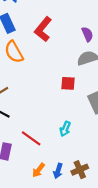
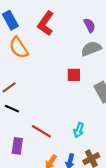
cyan arrow: (65, 129) -> (79, 130), moved

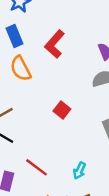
red square: (74, 75) -> (62, 110), moved, turned 32

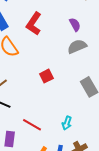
red square: (62, 110) -> (46, 76), turned 32

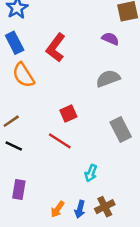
purple semicircle: (75, 25) -> (110, 39), moved, turned -40
red line: (32, 125) -> (60, 141), moved

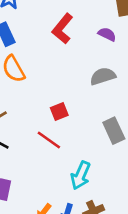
red L-shape: (56, 48) -> (62, 29), moved
cyan arrow: (91, 173) -> (81, 175), size x1.5

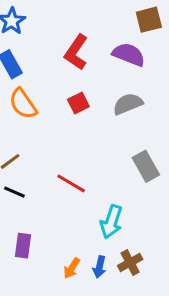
purple semicircle: (107, 34) -> (129, 54), size x1.5
red square: (59, 111) -> (78, 103), moved

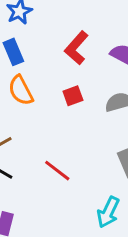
cyan arrow: (111, 222) -> (108, 212), moved

